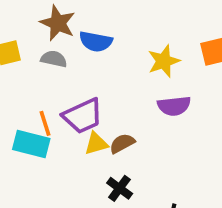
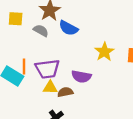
yellow star: (164, 61) -> (104, 52), turned -30
purple semicircle: (174, 106) -> (81, 76), moved

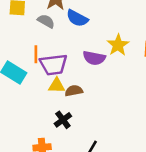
orange line: (24, 66) -> (36, 54), moved
purple semicircle: (81, 76) -> (94, 58), moved

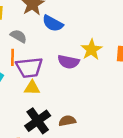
gray semicircle: (46, 21) -> (18, 36), moved
brown semicircle: (74, 91) -> (67, 121), moved
black cross: (63, 120) -> (38, 121), size x1.5

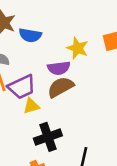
black cross: (38, 121) -> (48, 137), turned 35
brown semicircle: (67, 121) -> (61, 87), moved, size x1.5

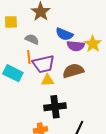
blue semicircle: (30, 35) -> (64, 34), moved
purple semicircle: (59, 68) -> (76, 46), moved

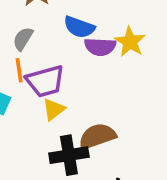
gray semicircle: (32, 39) -> (23, 39), turned -80
brown semicircle: (73, 71) -> (97, 136), moved
yellow triangle: (48, 80) -> (54, 109), turned -32

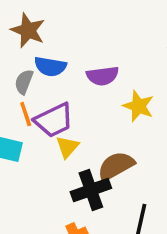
blue semicircle: (79, 27) -> (50, 66), moved
yellow star: (130, 42) -> (138, 106), moved

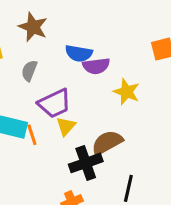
blue semicircle: (50, 66) -> (79, 53), moved
orange line: (26, 114) -> (32, 135), moved

